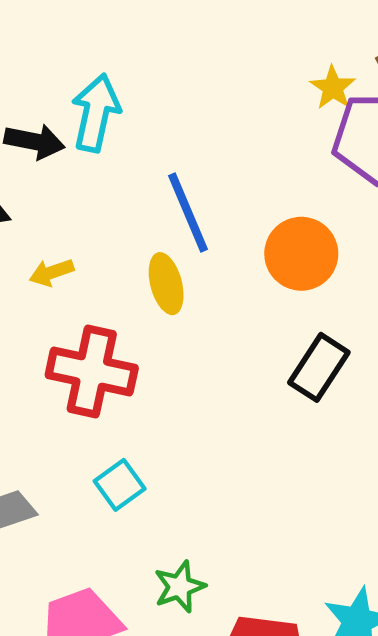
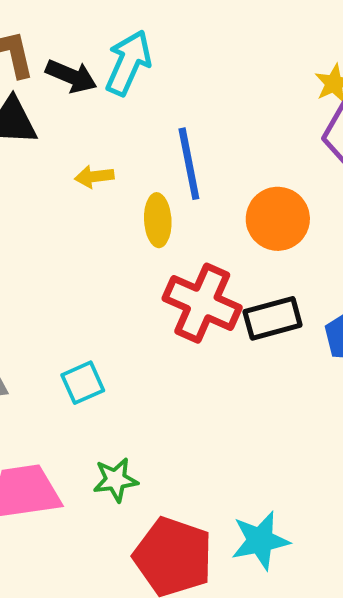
yellow arrow: (51, 272) -> (94, 177), moved
black rectangle: (319, 367) -> (273, 318), turned 30
red cross: (92, 371) -> (202, 303), moved

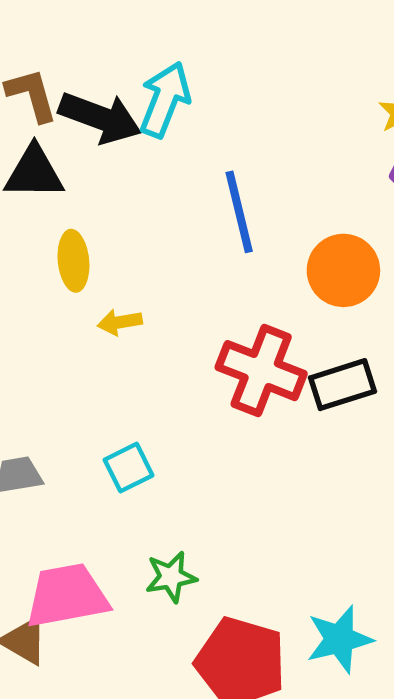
black arrow: (71, 76) -> (100, 118), size x1.4
yellow arrow: (94, 177) -> (120, 322), moved
yellow ellipse: (158, 220) -> (73, 261), moved

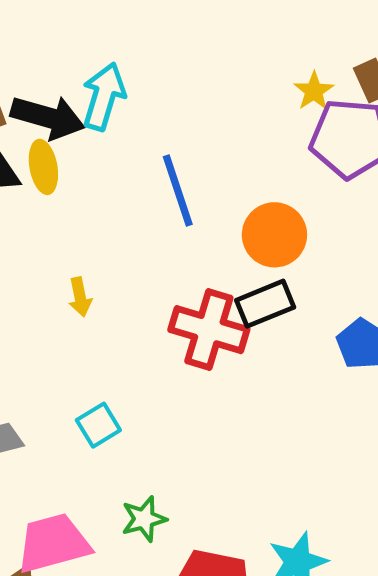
yellow ellipse: (73, 261) -> (43, 167), moved
yellow arrow: (120, 322) -> (80, 297), turned -87
black rectangle: (342, 385) -> (265, 304), moved

